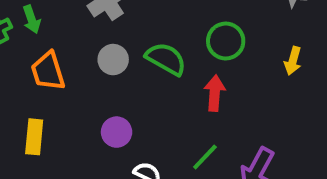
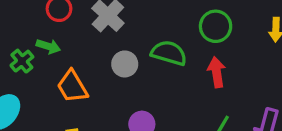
green arrow: (32, 19) -> (48, 46), turned -40

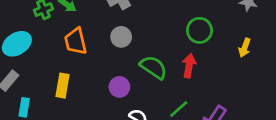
green semicircle: (169, 53) -> (153, 67), moved

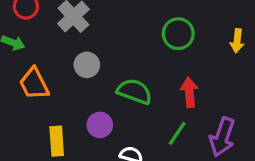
red arrow: (189, 66) -> (189, 92), moved
yellow rectangle: (63, 86) -> (57, 141), moved

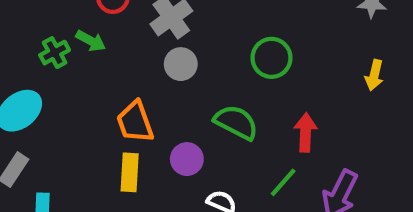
green circle: (178, 34) -> (271, 58), moved
gray circle: (87, 65) -> (181, 64), moved
orange trapezoid: (34, 84) -> (135, 122), moved

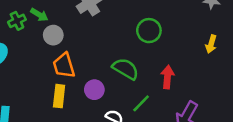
gray circle: (181, 64) -> (53, 35), moved
green line: (283, 182) -> (141, 103), moved

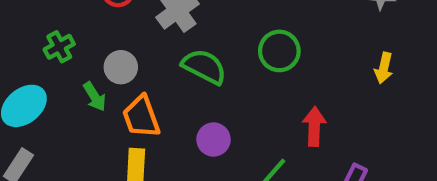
green arrow: (39, 15) -> (95, 97), moved, turned 30
green semicircle: (126, 69) -> (204, 67), moved
purple circle: (94, 90) -> (213, 139), moved

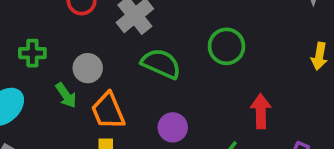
green cross: (59, 47) -> (32, 53), turned 32

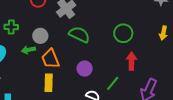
green circle: (226, 46) -> (123, 33), moved
green arrow: (66, 95) -> (28, 50), turned 112

